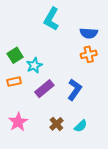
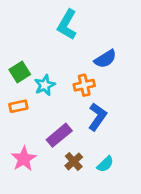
blue semicircle: (89, 33) -> (105, 59), moved, turned -36
orange cross: (89, 54) -> (84, 85), moved
purple rectangle: (44, 89) -> (59, 135), moved

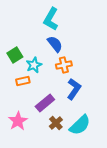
blue semicircle: (105, 59) -> (55, 44), moved, turned -96
orange rectangle: (18, 106) -> (23, 81), moved
cyan semicircle: (105, 164) -> (80, 125), size x1.6

